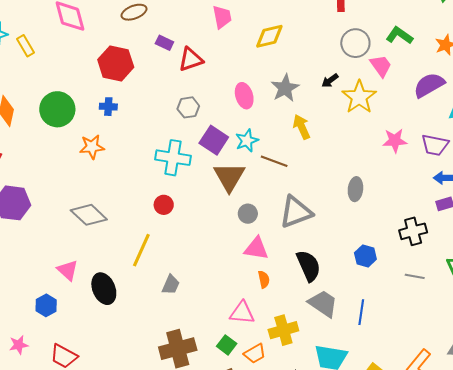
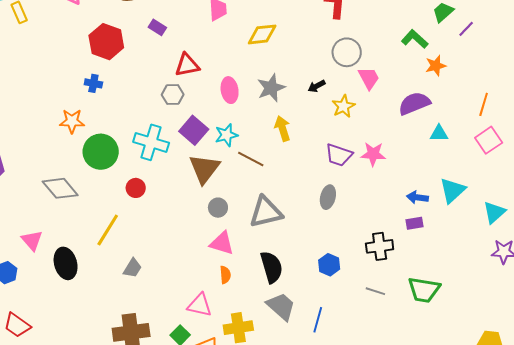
green L-shape: (399, 35) -> (415, 39), moved
red triangle: (191, 59) -> (187, 65), moved
yellow star: (359, 97) -> (343, 106), size x0.7
green circle: (57, 109) -> (101, 152), moved
purple trapezoid: (435, 145) -> (339, 155), moved

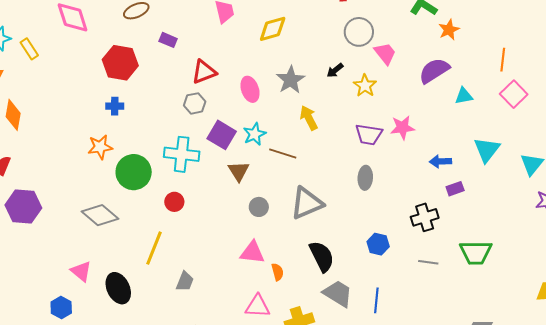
brown triangle: (204, 169) -> (239, 171), size x0.7
blue arrow: (417, 197) -> (440, 161), moved
pink triangle: (222, 243) -> (252, 252), moved

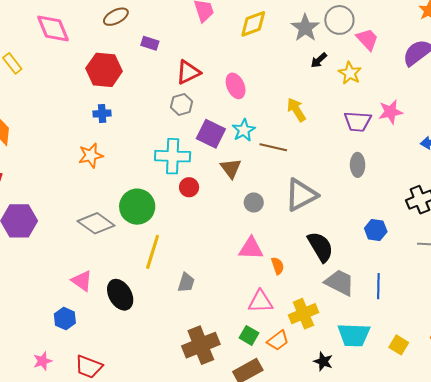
gray star: (291, 80) -> (305, 28), moved
green circle: (134, 172) -> (137, 207), moved
red circle: (174, 202) -> (189, 187), moved

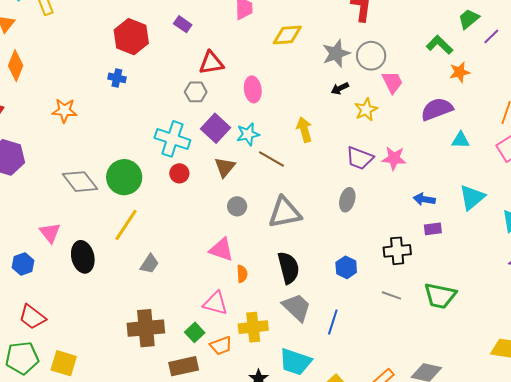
orange star: (91, 155) -> (64, 110), moved

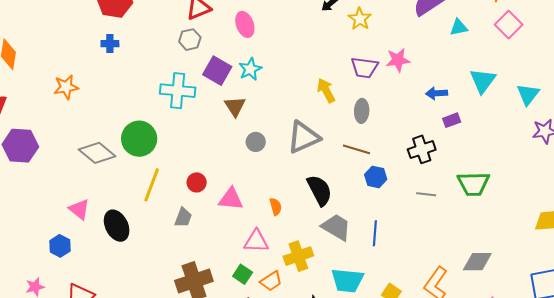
yellow arrow: (304, 130) -> (326, 90), moved
brown line: (272, 159) -> (357, 149), moved
red circle: (179, 173) -> (197, 182), moved
pink triangle: (221, 250) -> (231, 199), moved

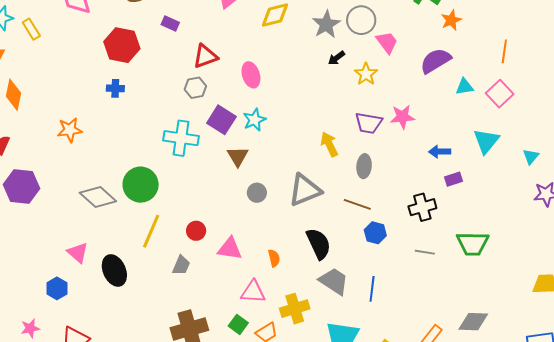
pink square: (509, 25) -> (500, 94), moved
cyan triangle: (528, 94) -> (531, 157), size x0.7

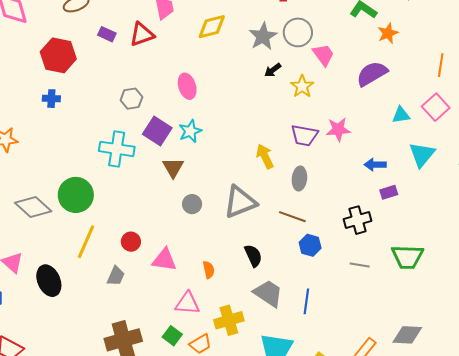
red triangle: (205, 56) -> (142, 34), moved
cyan triangle: (464, 87) -> (401, 115), moved
black semicircle: (319, 244) -> (253, 256), size x0.7

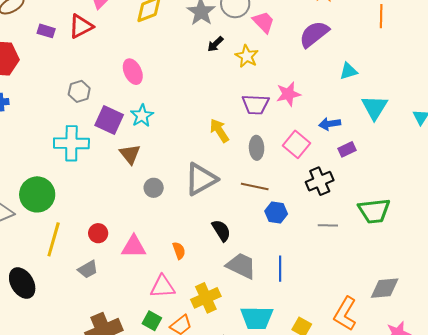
pink square: (436, 107) -> (296, 144), moved
gray trapezoid: (116, 276) -> (88, 269), turned 45

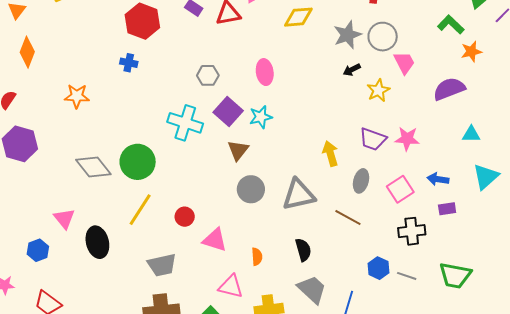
gray circle: (154, 188) -> (251, 189), size x1.4
blue hexagon: (276, 212) -> (378, 268), moved
gray trapezoid: (88, 269) -> (162, 265), moved, size x1.4

